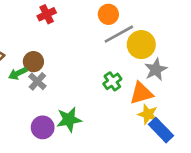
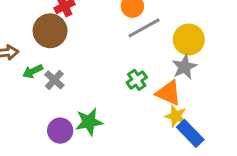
yellow circle: (141, 45) -> (189, 39), moved
brown circle: (33, 62) -> (50, 31), moved, size x1.5
orange triangle: (141, 93) -> (169, 93), turned 40

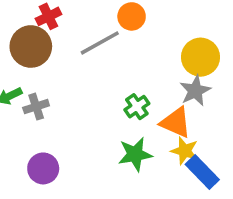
gray line: (144, 28) -> (100, 43), moved
gray cross: (54, 80) -> (36, 107), turned 30
green star: (89, 122) -> (135, 154), moved

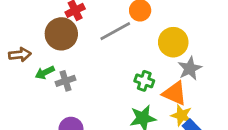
yellow circle: (200, 57) -> (173, 42), moved
green cross: (137, 107) -> (144, 81), turned -36

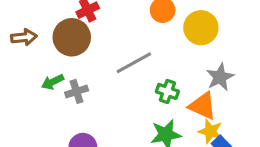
gray line: (115, 31) -> (134, 63), moved
yellow circle: (173, 42) -> (201, 28), moved
brown arrow: (20, 55) -> (24, 37), moved

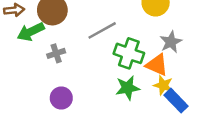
green arrow: (53, 82) -> (31, 32), moved, size x1.5
green cross: (167, 91) -> (129, 53), size x1.6

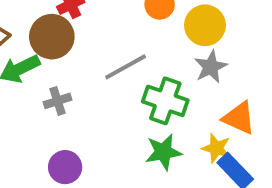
gray star: (171, 42) -> (211, 67), moved
orange triangle: (157, 65) -> (239, 118), moved

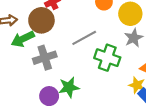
gray cross: (57, 101) -> (45, 58), size x1.5
green star: (163, 152) -> (69, 87), moved

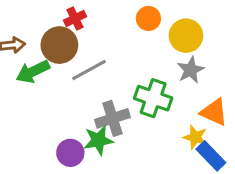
gray line: (84, 38) -> (89, 70), moved
gray cross: (45, 58) -> (113, 118), moved

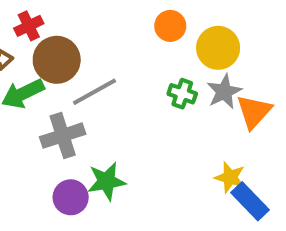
red cross: (75, 18) -> (29, 26), moved
green cross: (153, 98) -> (182, 94), moved, size x0.6
orange triangle: (214, 112) -> (254, 112), moved, turned 48
gray cross: (113, 118) -> (63, 136), moved

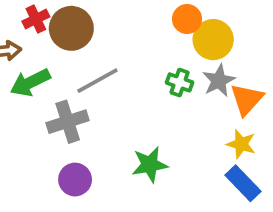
orange circle: (170, 26) -> (187, 19), moved
brown circle: (57, 60) -> (71, 28), moved
yellow star: (230, 177) -> (241, 144), moved
green star: (106, 181) -> (150, 165), moved

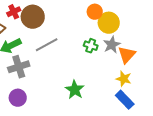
gray cross: (68, 122) -> (19, 67), moved
green star: (150, 165) -> (75, 90), turned -30
purple circle: (75, 180) -> (18, 98), moved

